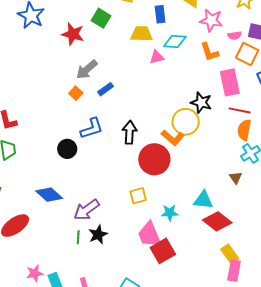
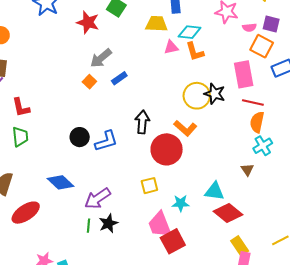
orange L-shape: (210, 52) -> (195, 52), moved
yellow circle: (186, 122) -> (197, 96), moved
blue L-shape: (92, 128) -> (106, 141), moved

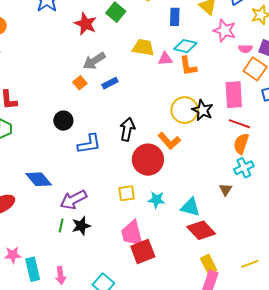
yellow trapezoid: (156, 24) -> (143, 48), moved
black circle: (80, 137) -> (63, 121), moved
cyan star: (181, 203) -> (156, 200), moved

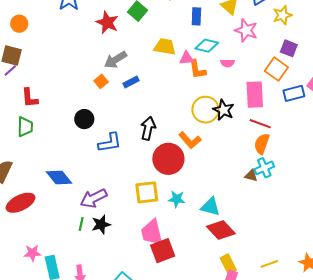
pink semicircle: (245, 49) -> (227, 63), moved
orange L-shape: (188, 66) -> (197, 69), moved
brown triangle: (226, 190) -> (251, 176), moved, turned -48
yellow square: (127, 193) -> (147, 192), size x1.4

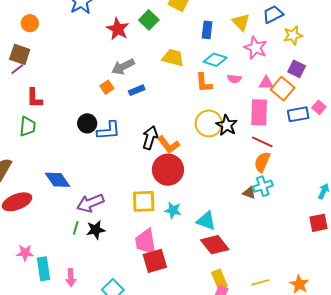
pink triangle: (187, 58) -> (266, 83), moved
orange L-shape: (190, 140) -> (168, 145), moved
blue L-shape: (110, 143) -> (109, 131), moved

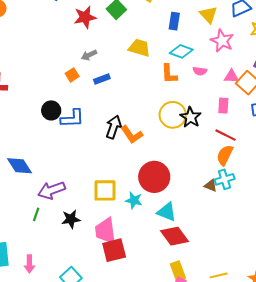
red star: (118, 29) -> (85, 17), turned 30
gray arrow: (123, 67) -> (89, 55), size x0.7
pink rectangle: (259, 112) -> (223, 106), size x0.6
red circle: (168, 170) -> (154, 177), moved
black star: (96, 230) -> (71, 219), moved

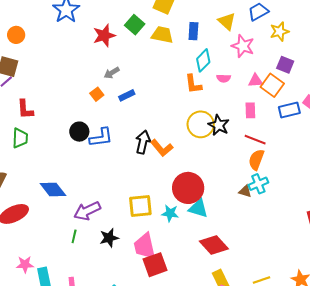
yellow trapezoid: (139, 48) -> (162, 35), moved
cyan diamond: (181, 51) -> (203, 60), turned -60
cyan triangle: (167, 212) -> (198, 208), moved

